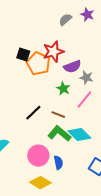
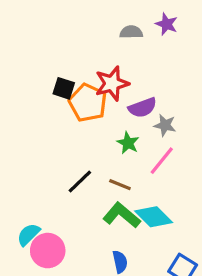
gray semicircle: (65, 20) -> (131, 32), turned 40
pink circle: (38, 156) -> (48, 251), moved

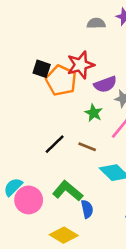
green L-shape: (122, 215) -> (68, 191), moved

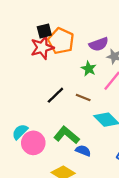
red star: (81, 65) -> (42, 48), moved
black square: (42, 69) -> (44, 31), turned -32
blue semicircle: (87, 209) -> (83, 151), turned -56

